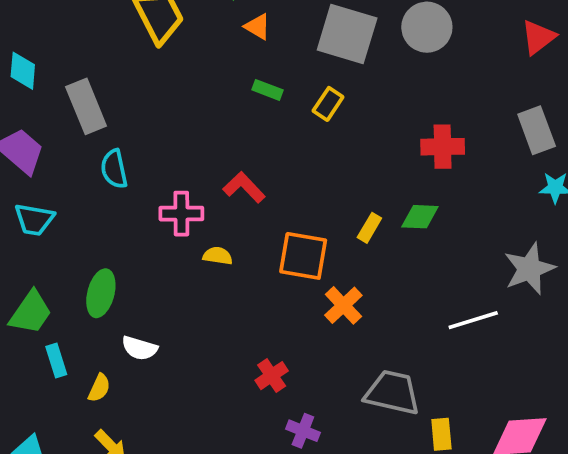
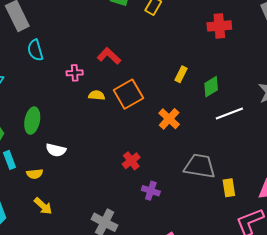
pink cross: (181, 214) -> (75, 73), size x0.7
green diamond: (420, 217) -> (211, 87), moved, turned -30
orange square: (303, 256) -> (128, 94), moved, turned -36
white line: (473, 320) -> (229, 114), moved
yellow semicircle: (99, 388) -> (35, 174), turned 63

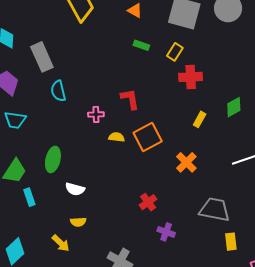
red cross: (219, 26) -> (191, 77), moved
red L-shape: (109, 56) -> (130, 99), turned 35
green diamond: (211, 87) -> (234, 107), moved
yellow semicircle: (35, 174) -> (78, 222), moved
yellow rectangle: (229, 188) -> (231, 242), moved

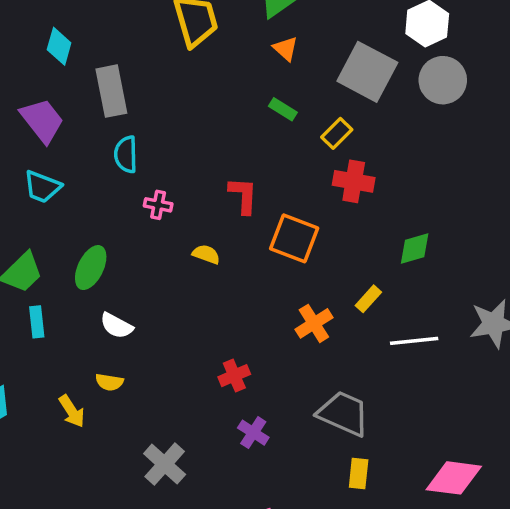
pink cross: (96, 114) -> (158, 205), moved
yellow rectangle: (200, 119) -> (368, 299), moved
orange square: (148, 137) -> (294, 238), moved, turned 36

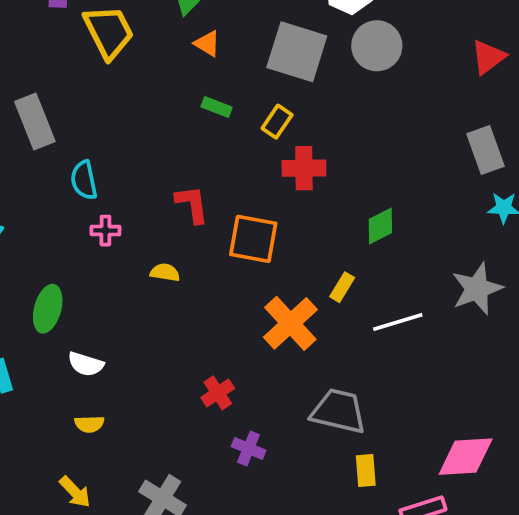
cyan semicircle: (126, 154) -> (84, 180), moved
orange cross: (314, 323) -> (290, 323), size x1.4
yellow arrow: (72, 411) -> (75, 492), moved

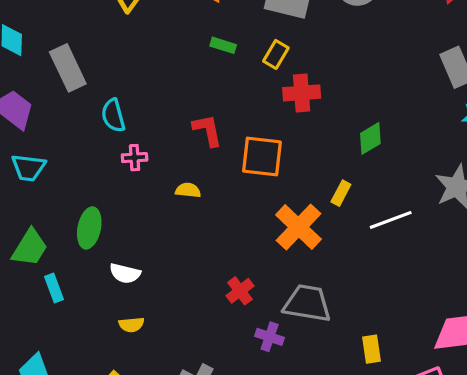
gray trapezoid: (339, 411) -> (307, 303), moved

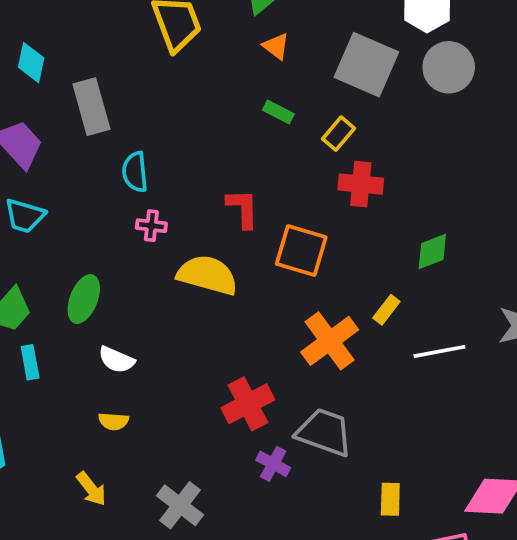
yellow semicircle: (188, 190) -> (207, 275), size x2.0
red cross: (240, 291) -> (248, 404), size x1.5

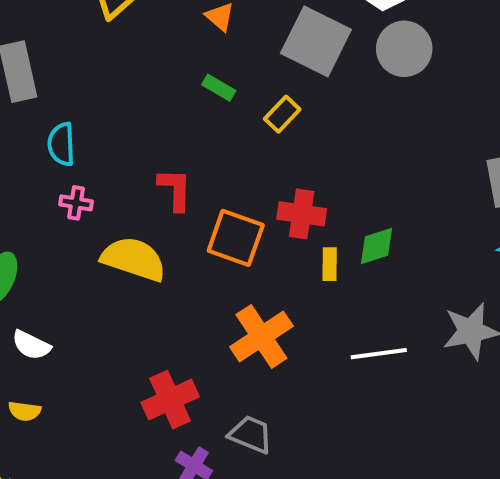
red cross: (361, 184) -> (302, 214), moved
yellow rectangle: (386, 310) -> (330, 264), moved, turned -40
gray trapezoid: (324, 432) -> (251, 434), size x0.7

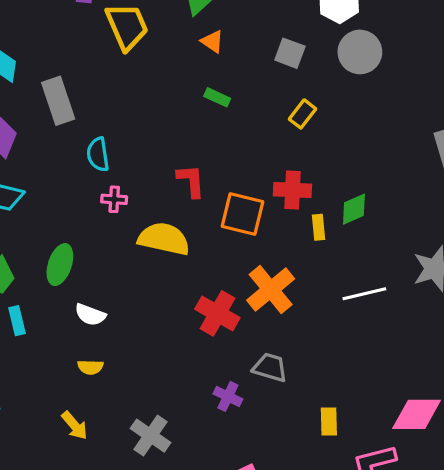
gray square: (316, 41) -> (290, 53), size x0.6
yellow rectangle: (282, 114) -> (303, 114), moved
red cross: (170, 400) -> (217, 313), moved, turned -30

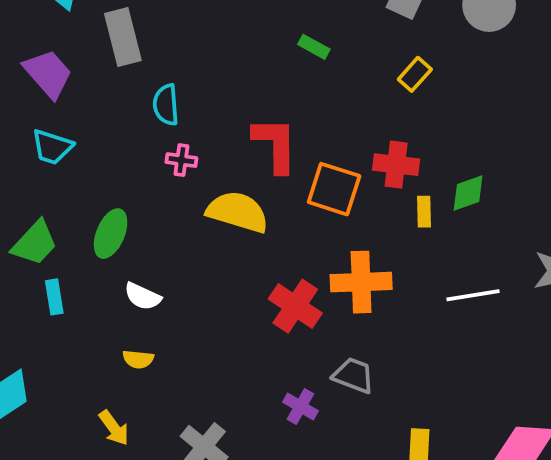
red L-shape: (191, 181) -> (275, 145), size x1.4
orange cross: (271, 290) -> (361, 282), turned 33

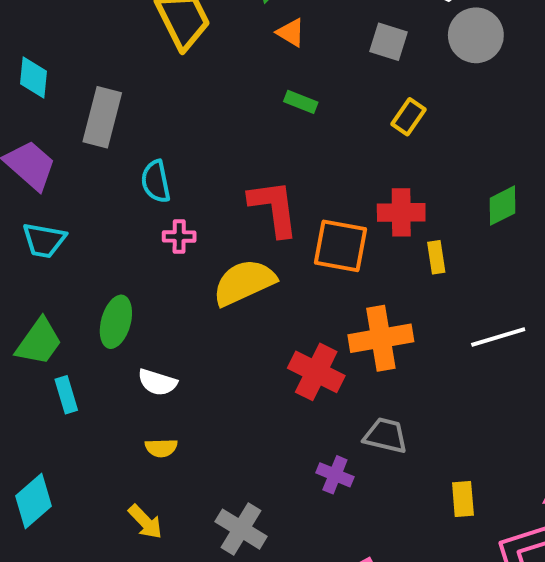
gray rectangle: (123, 37) -> (102, 117), turned 36
green diamond: (468, 193) -> (502, 206), moved
yellow semicircle: (238, 212) -> (244, 282), turned -34

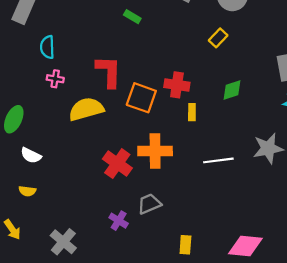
yellow rectangle: (408, 117) -> (218, 38), moved
gray trapezoid: (386, 436) -> (149, 204), turned -45

